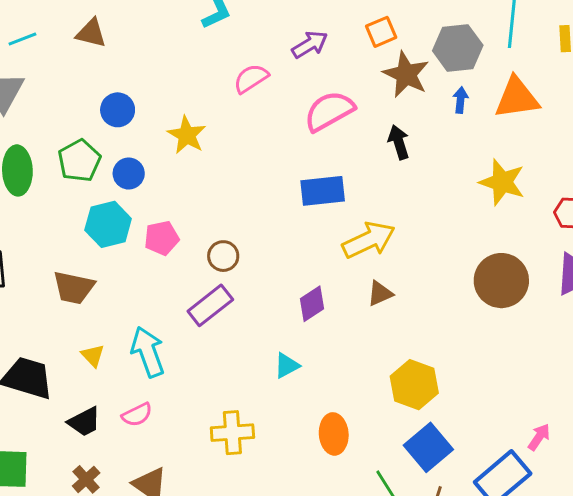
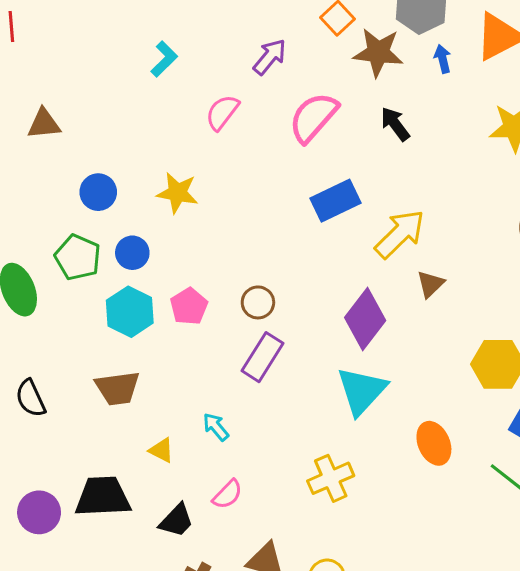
purple diamond: (312, 304) -> (365, 319), size x1.5
cyan arrow: (148, 352) -> (216, 427), size x0.6
cyan triangle: (287, 366) -> (362, 391), size x1.8

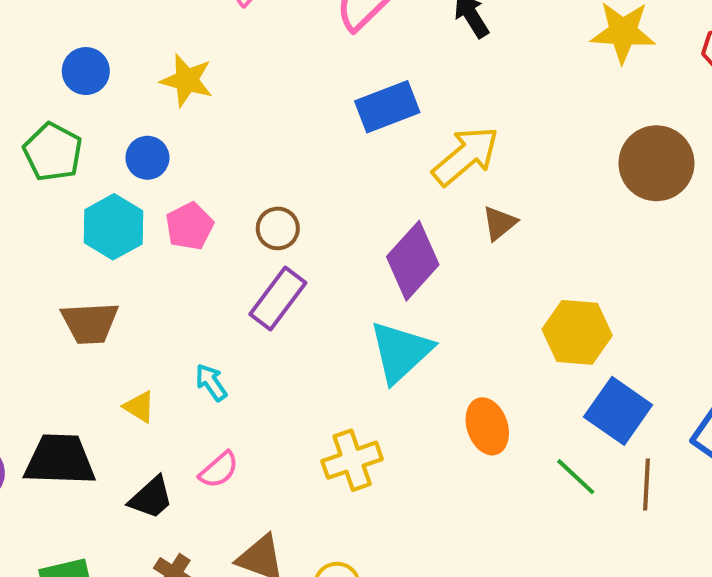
blue circle: (132, 253) -> (147, 158), moved

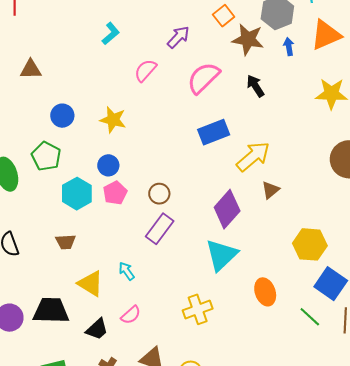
blue circle: (147, 158) -> (108, 165), moved
brown trapezoid: (90, 323) -> (65, 242), size x0.7
yellow triangle: (139, 407) -> (91, 284), size x1.6

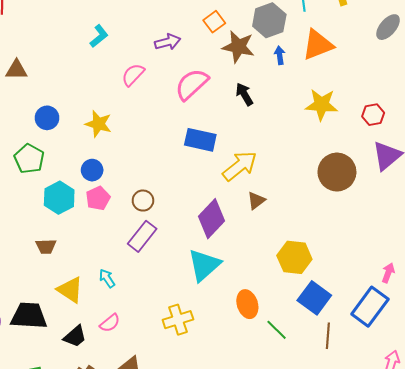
purple arrow: (178, 37) -> (168, 42), turned 30
blue rectangle: (214, 132) -> (200, 140), turned 32
green line: (310, 317) -> (277, 330), moved

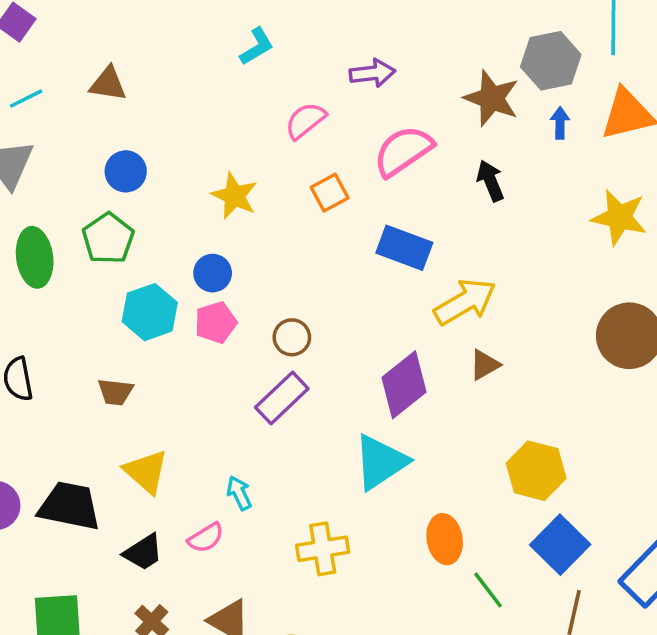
orange square: (214, 22) -> (330, 193), moved
blue circle: (47, 118) -> (126, 171), moved
cyan arrow: (107, 278) -> (239, 493), moved

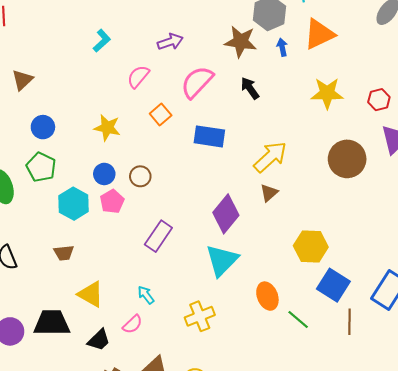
brown triangle: (108, 84) -> (22, 80), turned -40
yellow arrow: (465, 302) -> (270, 157), moved
brown circle: (292, 337) -> (140, 176), moved

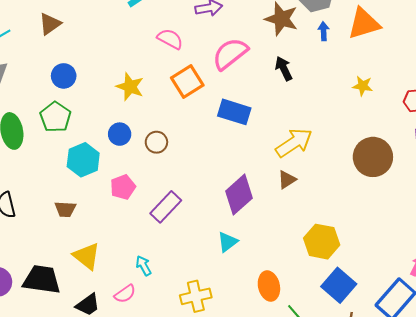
pink semicircle: (138, 77) -> (170, 39), turned 70
yellow star: (327, 93) -> (363, 86), size x0.6
orange square: (161, 114) -> (187, 81), size x1.4
pink pentagon: (112, 202) -> (123, 187), moved
cyan triangle: (222, 260) -> (228, 242), size x0.6

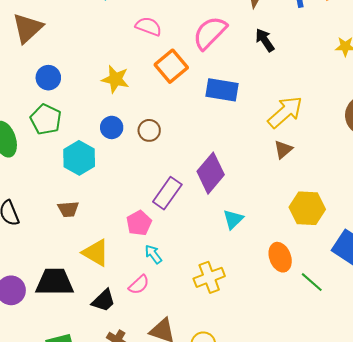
brown triangle: (50, 24) -> (28, 28), size x1.4
pink pentagon: (123, 187) -> (139, 223), moved
purple diamond: (239, 195) -> (211, 173), moved
yellow hexagon: (322, 242) -> (307, 208), moved

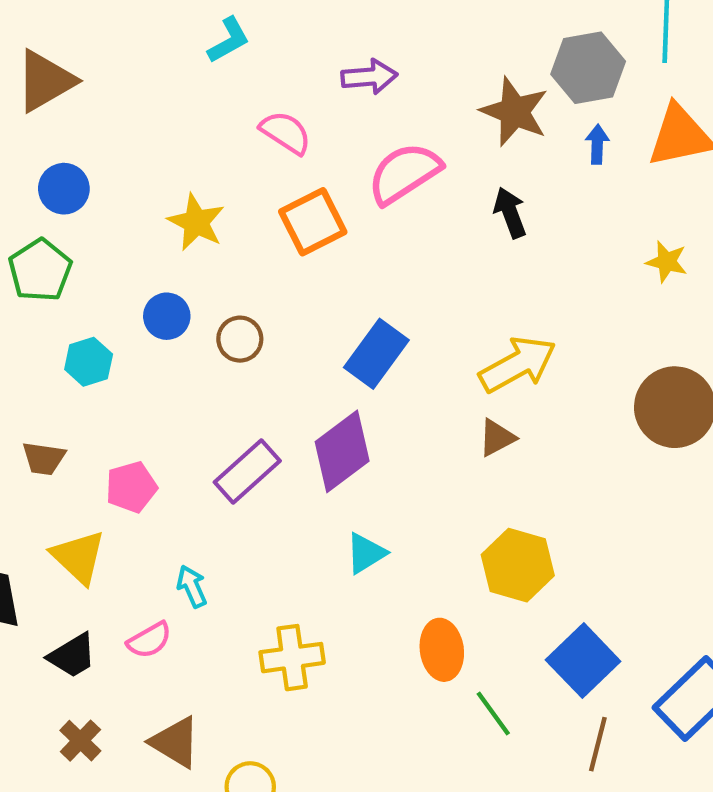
blue rectangle: (222, 90) -> (376, 354), moved, turned -76
cyan hexagon: (79, 158) -> (89, 362), size x0.7
pink pentagon: (139, 223) -> (131, 487), moved

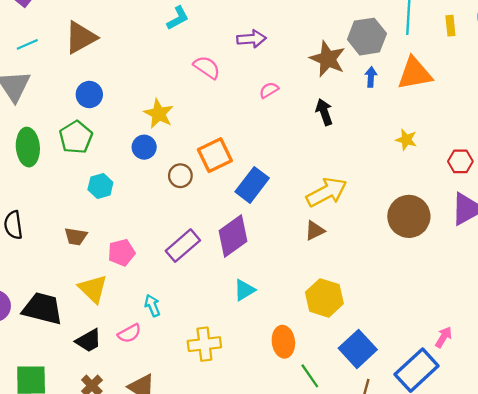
pink semicircle: (404, 173) -> (269, 90), size x0.5
orange square: (313, 222) -> (215, 155), moved
blue circle: (167, 316) -> (144, 147), moved

